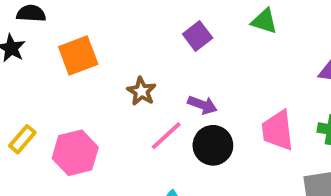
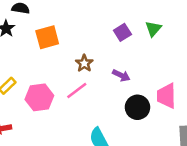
green triangle: (264, 21) -> (153, 29), moved, turned 48
pink line: (166, 136) -> (77, 91), moved
black circle: (213, 145) -> (137, 107), moved

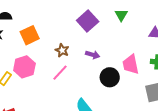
green triangle: (153, 29) -> (121, 15), moved
purple square: (122, 32) -> (88, 21), size x1.5
pink hexagon: (39, 97) -> (24, 67), moved

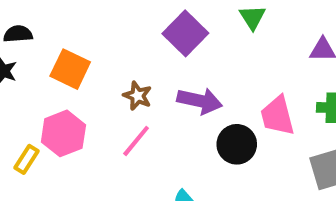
orange square: (30, 35) -> (70, 69), turned -36
purple arrow: (93, 55) -> (200, 101), size x1.5

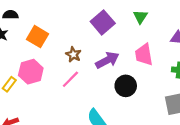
purple arrow: (200, 101) -> (107, 60), turned -45
pink trapezoid: (277, 116) -> (144, 55), moved

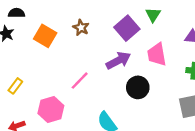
purple square: (103, 22) -> (127, 28), moved
brown star: (73, 54) -> (81, 28), moved
pink hexagon: (31, 72) -> (51, 109), moved

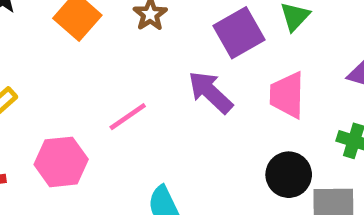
purple arrow: (118, 60) -> (210, 92), turned -120
black circle: (138, 87) -> (289, 175), moved

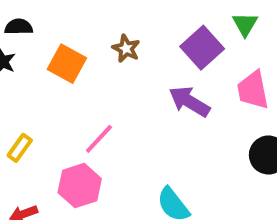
pink line: (128, 117) -> (99, 139), moved

